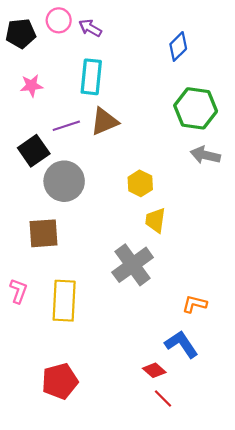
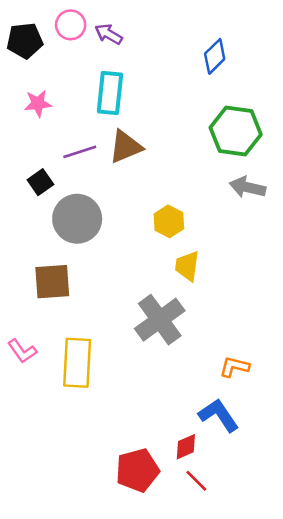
black square: (34, 151) -> (40, 182), size x0.7
pink L-shape: (18, 291) -> (22, 351), turned 125
red diamond: (154, 370) -> (186, 447), turned -65
red pentagon: (60, 381) -> (137, 470), moved

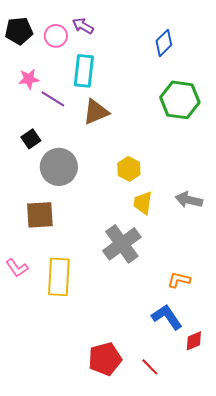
pink circle: (71, 25) -> (56, 36), moved
purple line: (80, 152) -> (53, 99), moved, turned 50
gray arrow: (247, 187) -> (189, 200), moved
red diamond: (186, 447) -> (194, 341), moved

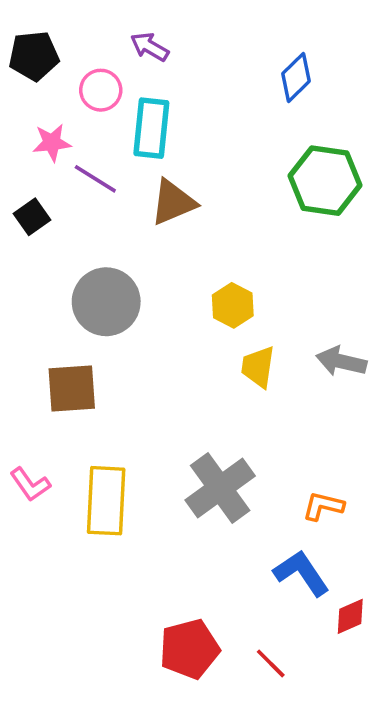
pink circle: (56, 36) -> (101, 90), moved
black square: (31, 139) -> (32, 217), moved
gray cross: (122, 244) -> (220, 488), moved

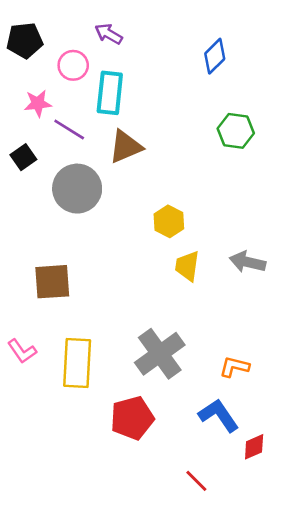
green hexagon: (325, 181) -> (236, 131), size x0.7
gray circle: (106, 302) -> (77, 189), moved
red pentagon: (189, 649) -> (132, 418), moved

